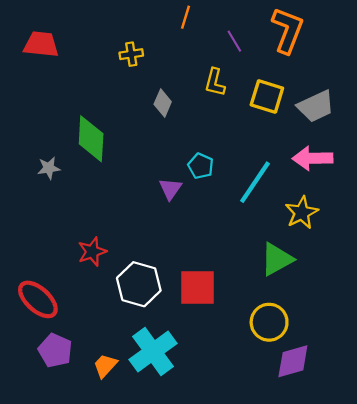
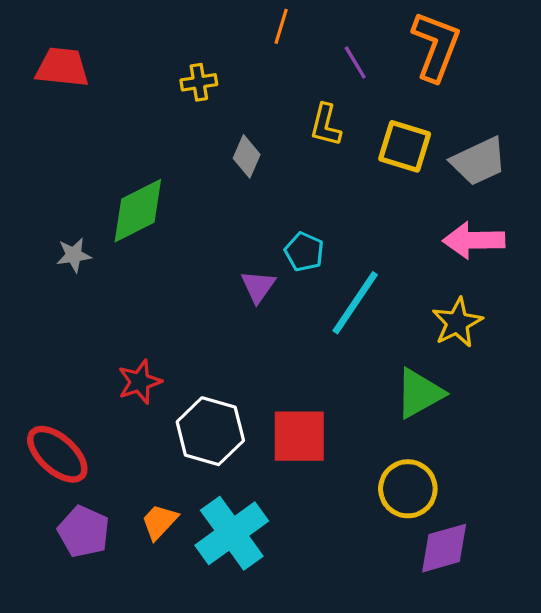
green diamond: (91, 139) -> (138, 211), turned 60
cyan line: (255, 182) -> (355, 303), moved
orange trapezoid: (105, 366) -> (159, 522), moved

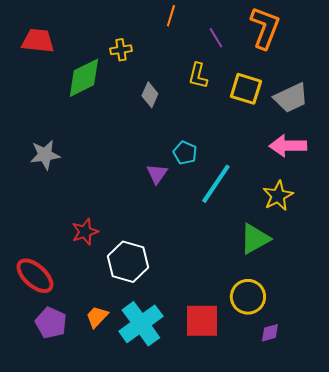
green diamond: (138, 211) -> (84, 78), moved
gray star: (74, 255) -> (45, 155), size x1.4
red square: (299, 436) -> (202, 321), moved
purple diamond: (444, 548) -> (270, 333), size x0.6

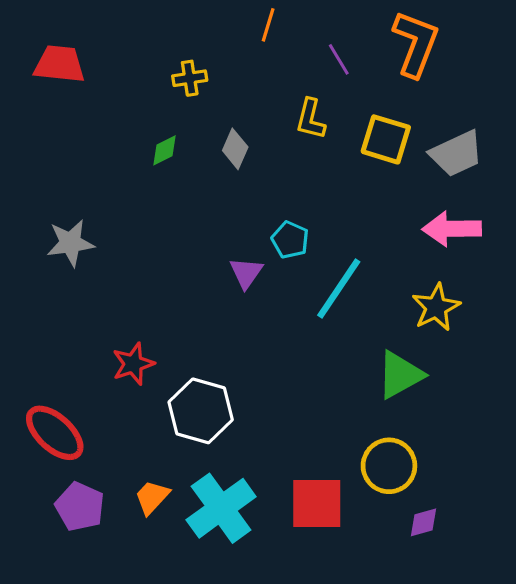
green diamond: (84, 78) -> (165, 150), moved, size x0.5

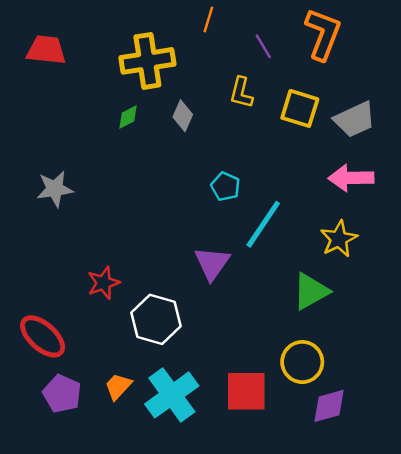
yellow cross: (190, 78) -> (147, 61), size x2.0
purple triangle: (246, 273) -> (212, 263), moved, size x1.4
purple diamond: (423, 522) -> (329, 406), size x1.5

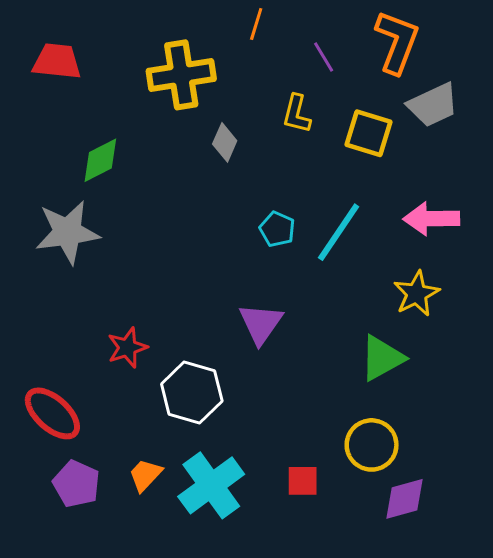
green diamond: (128, 117) -> (100, 160), moved, size x1.5
gray trapezoid: (355, 119) -> (433, 105), moved
gray star: (55, 189) -> (67, 232), size x1.4
cyan line: (263, 224) -> (339, 232), moved
red square: (246, 391) -> (303, 481), size x0.6

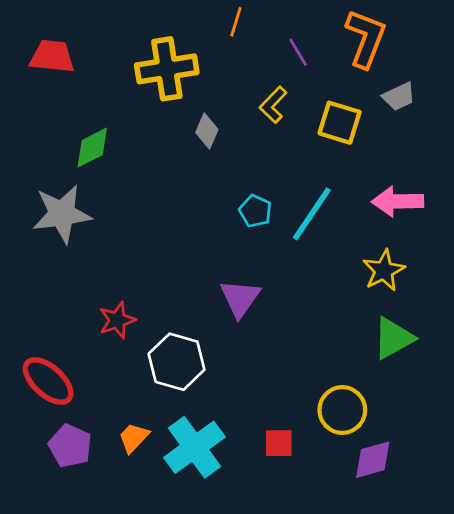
gray trapezoid: (433, 105) -> (399, 96), size x0.7
yellow L-shape: (297, 114) -> (273, 105), turned 30
green triangle: (382, 358) -> (393, 338), moved

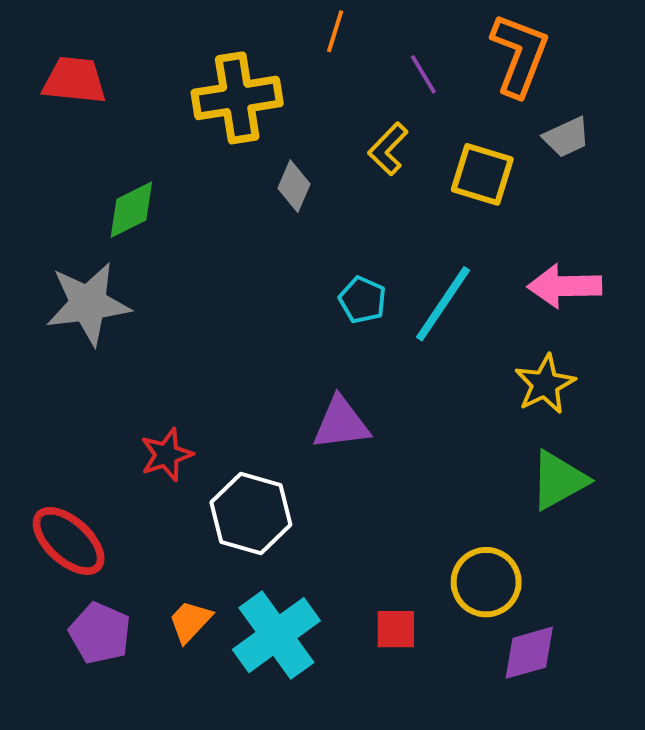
purple triangle: (240, 298) -> (341, 423), turned 48

